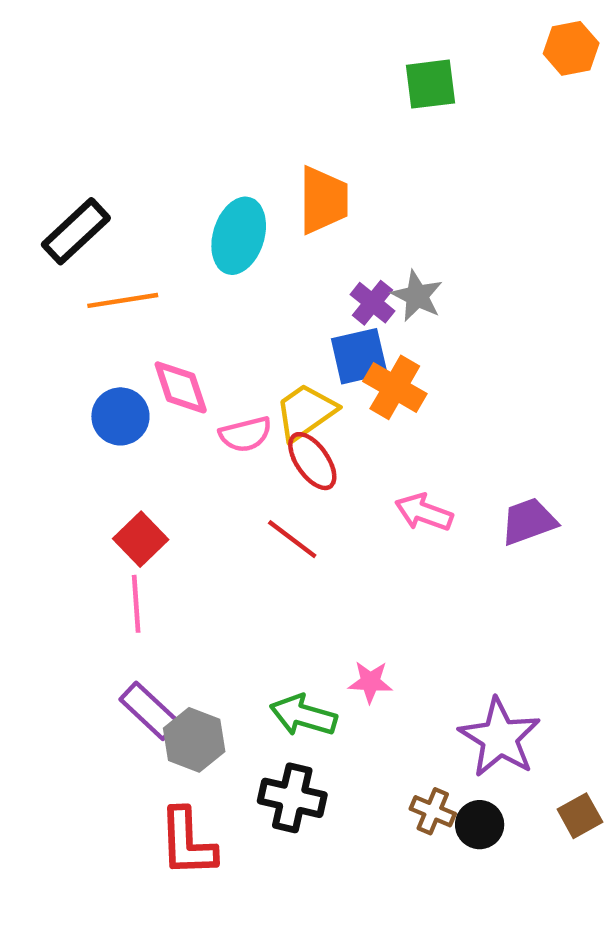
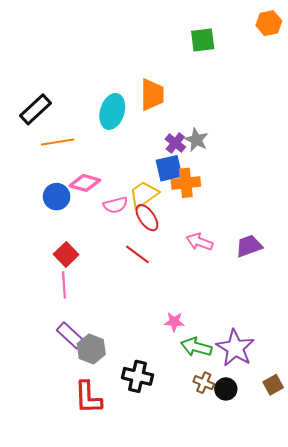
pink diamond: (181, 387) -> (85, 183), turned -56
orange cross: (395, 387) -> (186, 183), turned -36
green arrow: (303, 715) -> (196, 347), moved

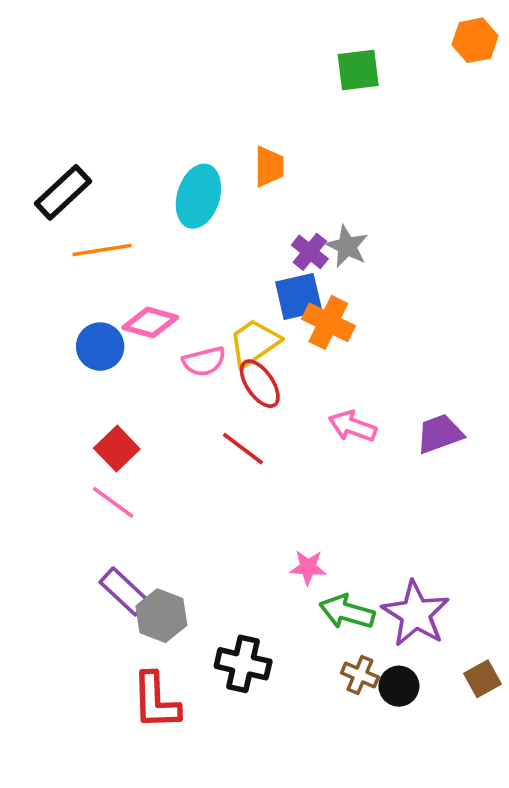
orange trapezoid: (152, 95) -> (269, 166), size x0.7
orange cross: (186, 183) -> (328, 322), turned 32
pink line: (64, 285) -> (113, 502), turned -50

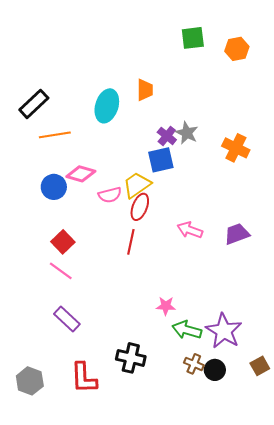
orange hexagon: (475, 40) -> (237, 49), moved
orange cross: (328, 322) -> (236, 148), moved
red ellipse: (260, 384) -> (140, 207), turned 56
red line: (243, 449) -> (131, 242), turned 65
gray hexagon: (161, 616) -> (30, 381), moved

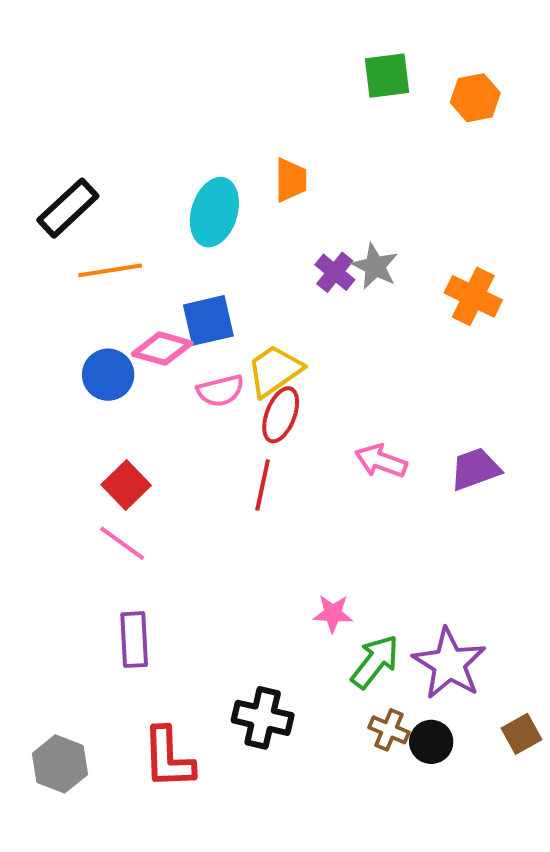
blue square: (161, 160) -> (208, 320), moved
purple rectangle: (67, 319) -> (134, 640), turned 44
green arrow: (187, 330) -> (375, 662), turned 112

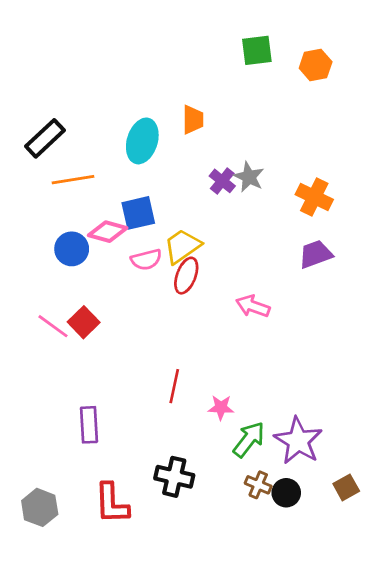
purple trapezoid: (475, 469) -> (316, 254), moved
red line: (263, 485) -> (174, 386), moved
pink line: (122, 543) -> (53, 326), moved

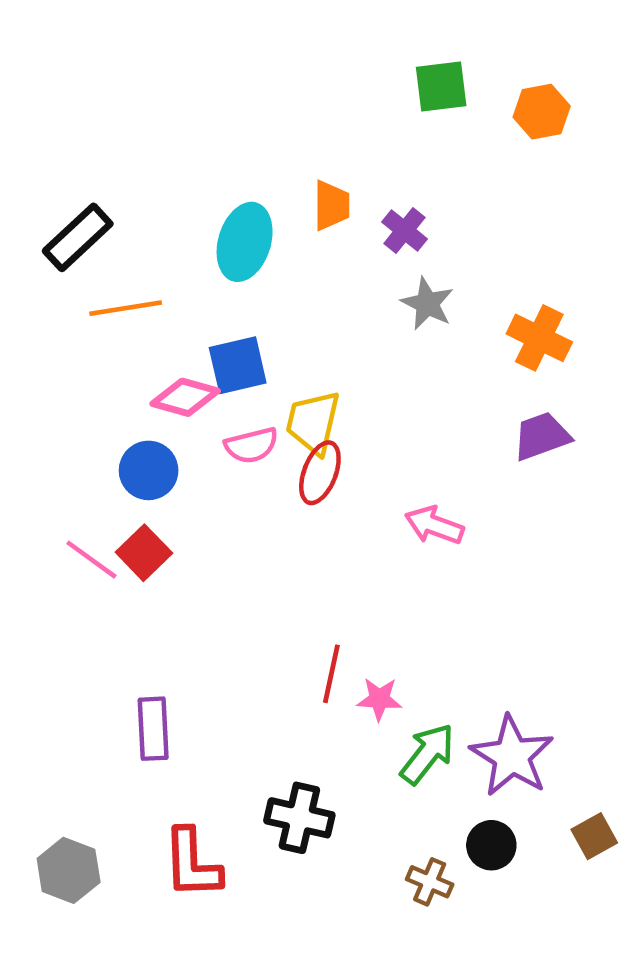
purple cross: (222, 181) -> (405, 230), moved
yellow trapezoid: (182, 246) -> (313, 422), turned -42
blue circle: (72, 249) -> (149, 470), moved
red line: (174, 386) -> (331, 674), moved
brown cross: (258, 485) -> (430, 882), moved

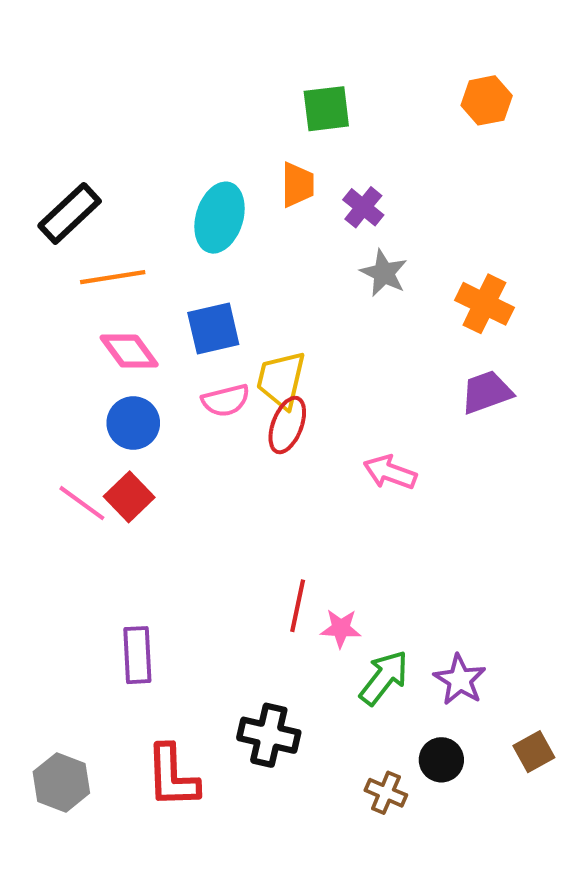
green square: (441, 87) -> (326, 109), moved
pink diamond: (185, 397) -> (129, 351), moved, turned 38
purple star: (512, 756) -> (460, 680), size x0.7

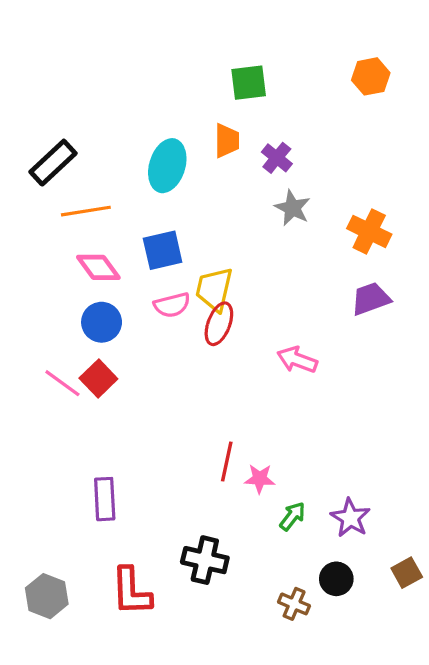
green arrow: (384, 678) -> (292, 516), size x0.7

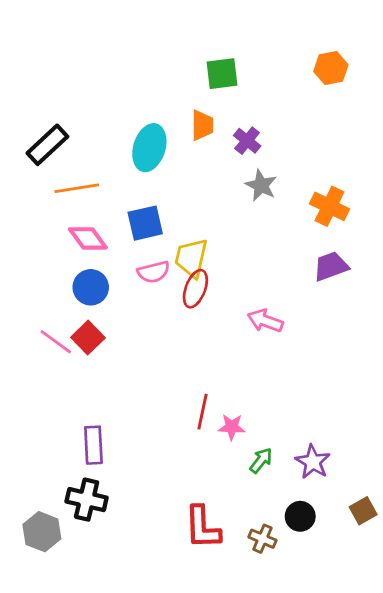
black cross: (205, 560) -> (87, 500), moved
red L-shape: (131, 591) -> (202, 527), moved

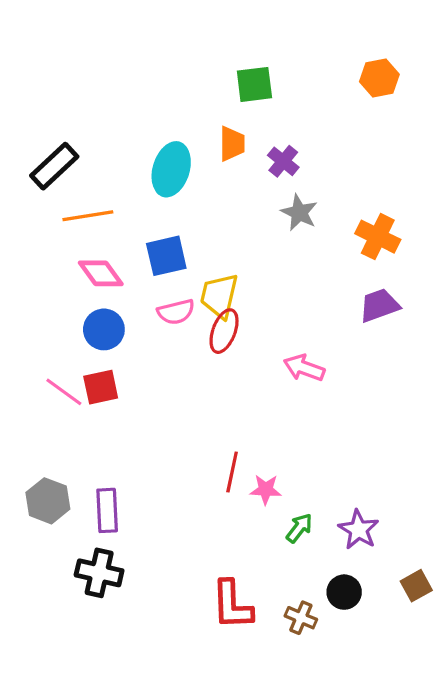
red square: (88, 338) -> (101, 387), turned 32
gray hexagon: (42, 532) -> (48, 501), moved

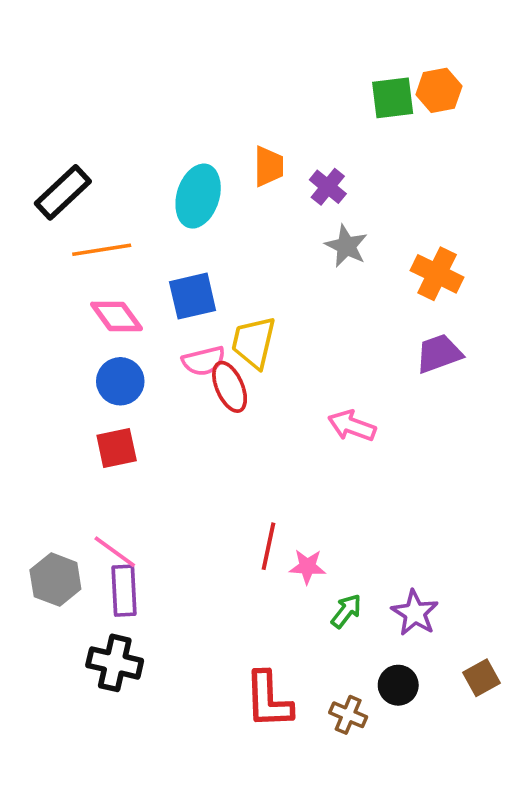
green square: (254, 84) -> (393, 98), moved
red ellipse: (224, 331) -> (230, 387), moved, turned -45
pink line: (64, 392) -> (115, 552), moved

